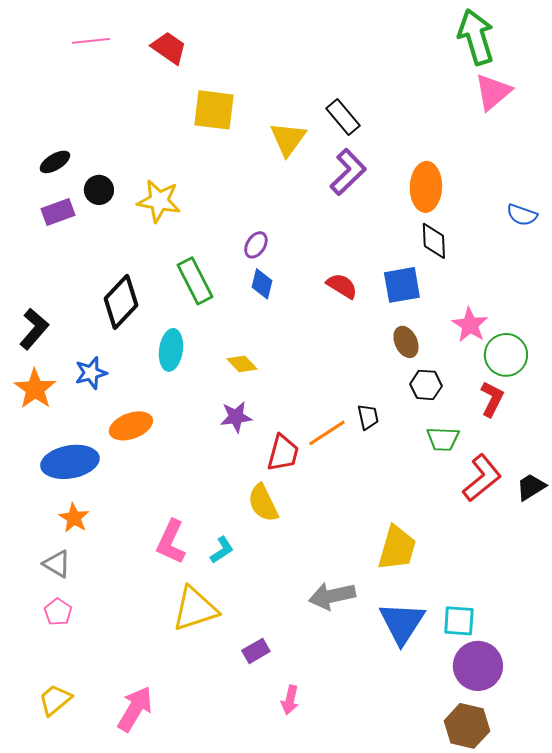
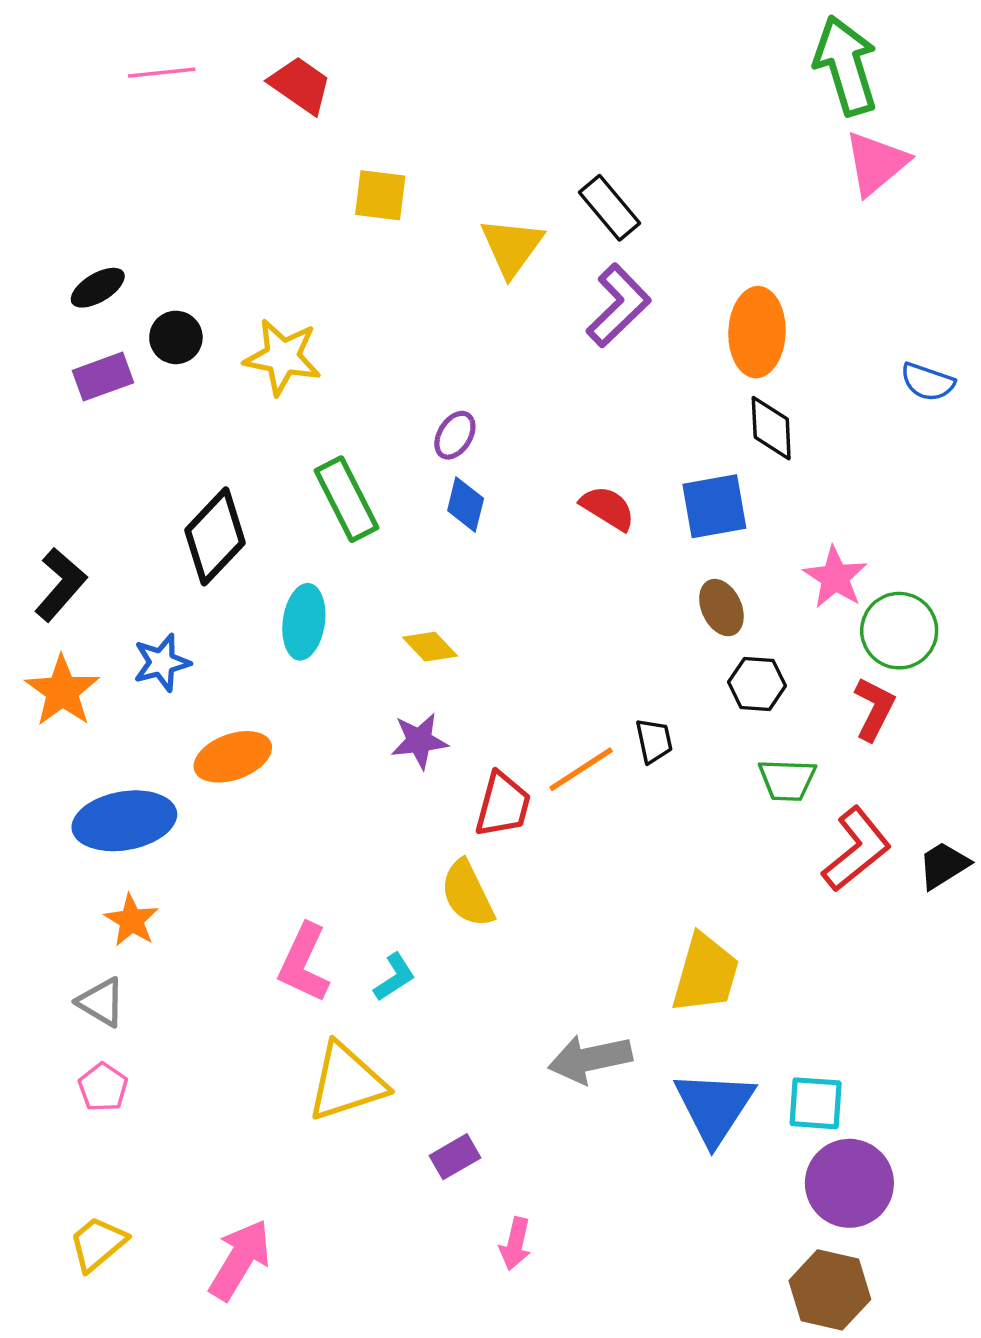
yellow square: (214, 110) -> (380, 195), size x0.7

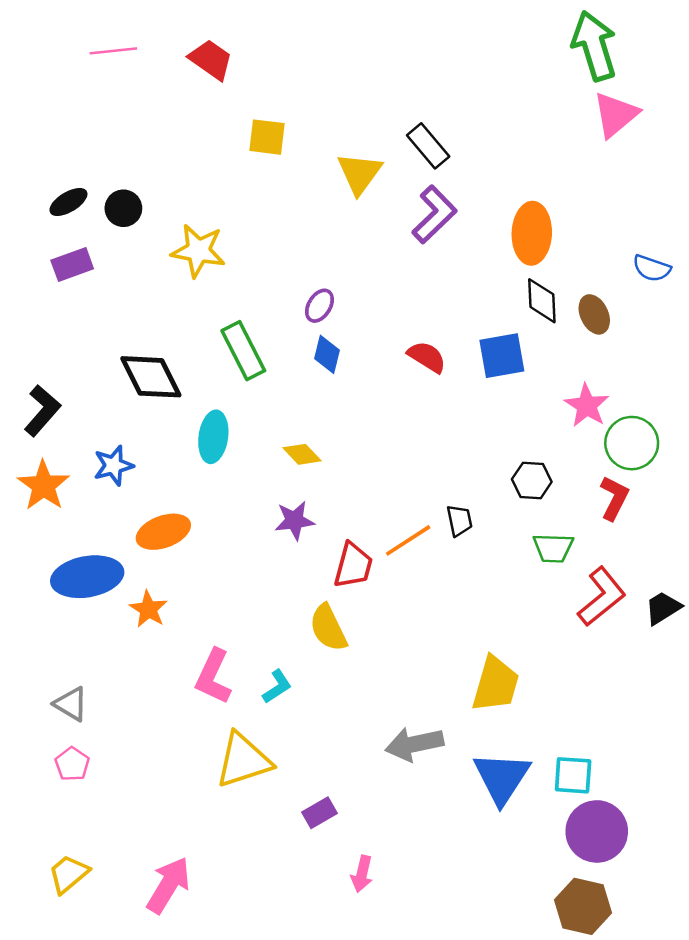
black circle: (176, 337) -> (123, 208), moved
black diamond: (215, 536) -> (151, 377), turned -70
brown ellipse: (721, 608) -> (594, 314), moved
orange star: (131, 920) -> (148, 609), moved

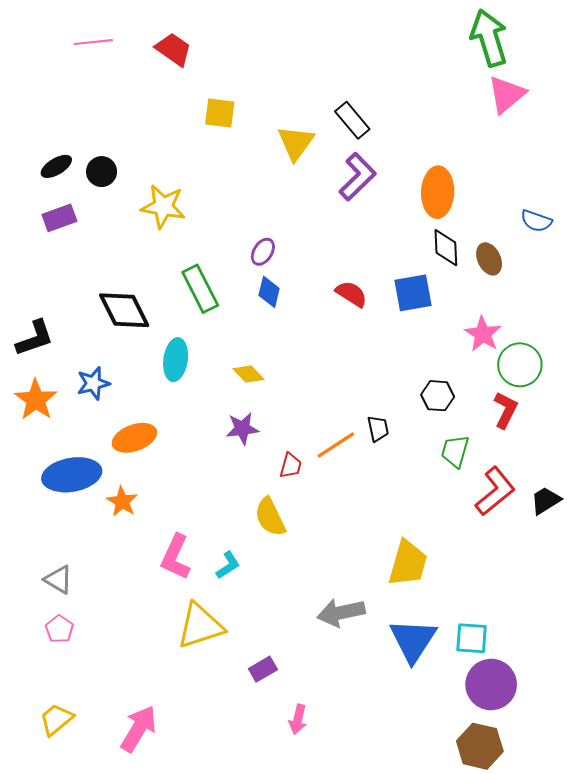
black L-shape: (42, 411) -> (35, 338), turned 30
green trapezoid: (553, 548) -> (455, 451), turned 104
red trapezoid: (353, 565) -> (291, 466), size x0.7

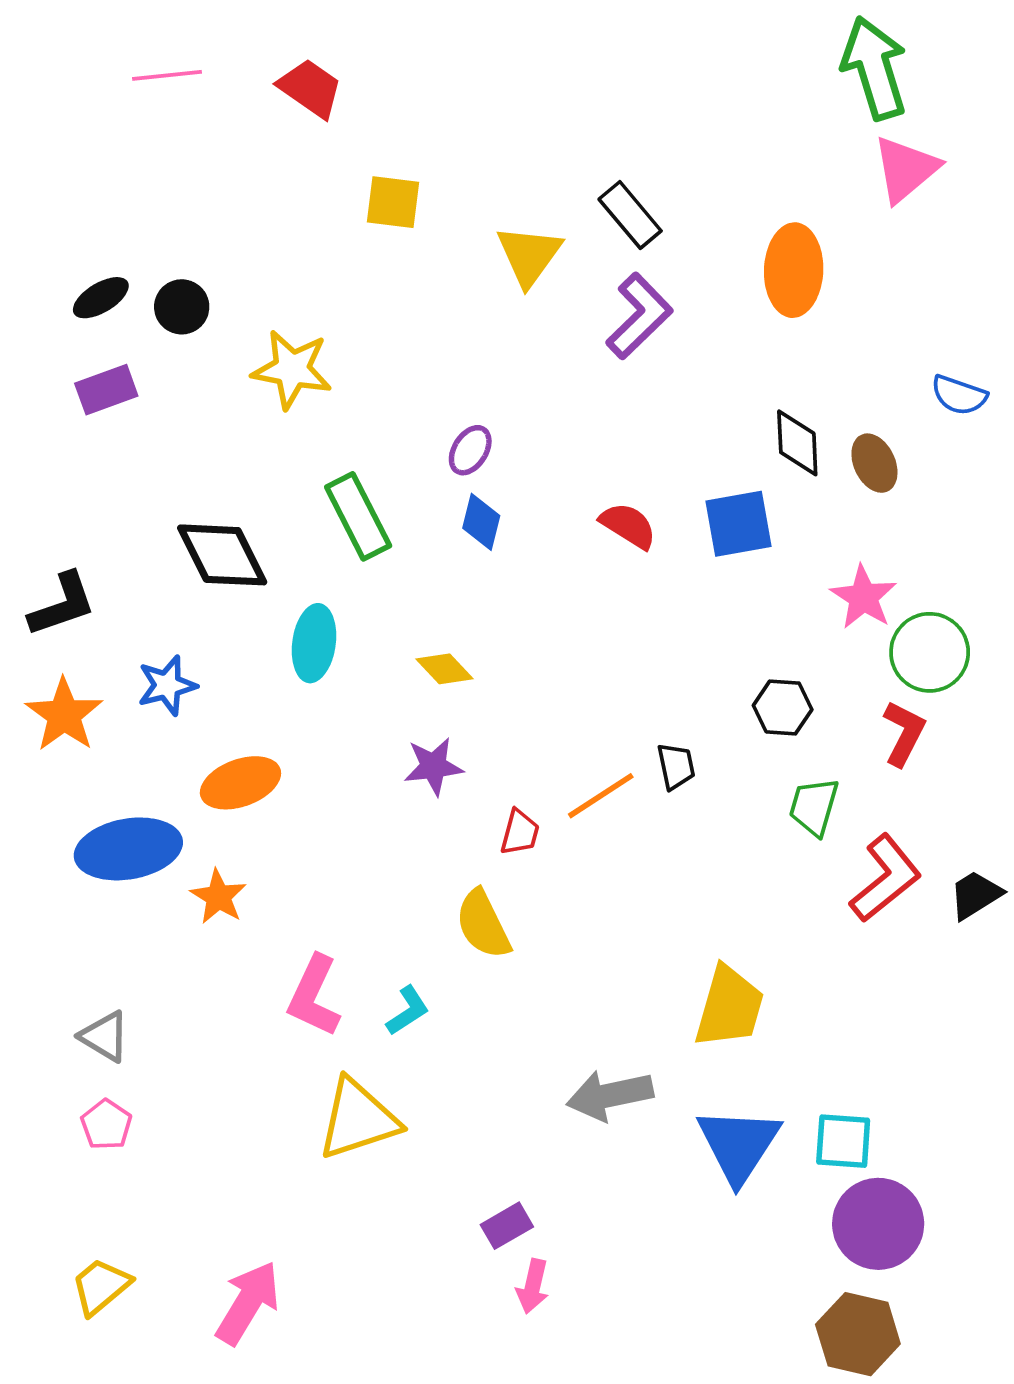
orange ellipse: (438, 192) -> (794, 270), moved
purple rectangle: (263, 669) -> (507, 1226), moved

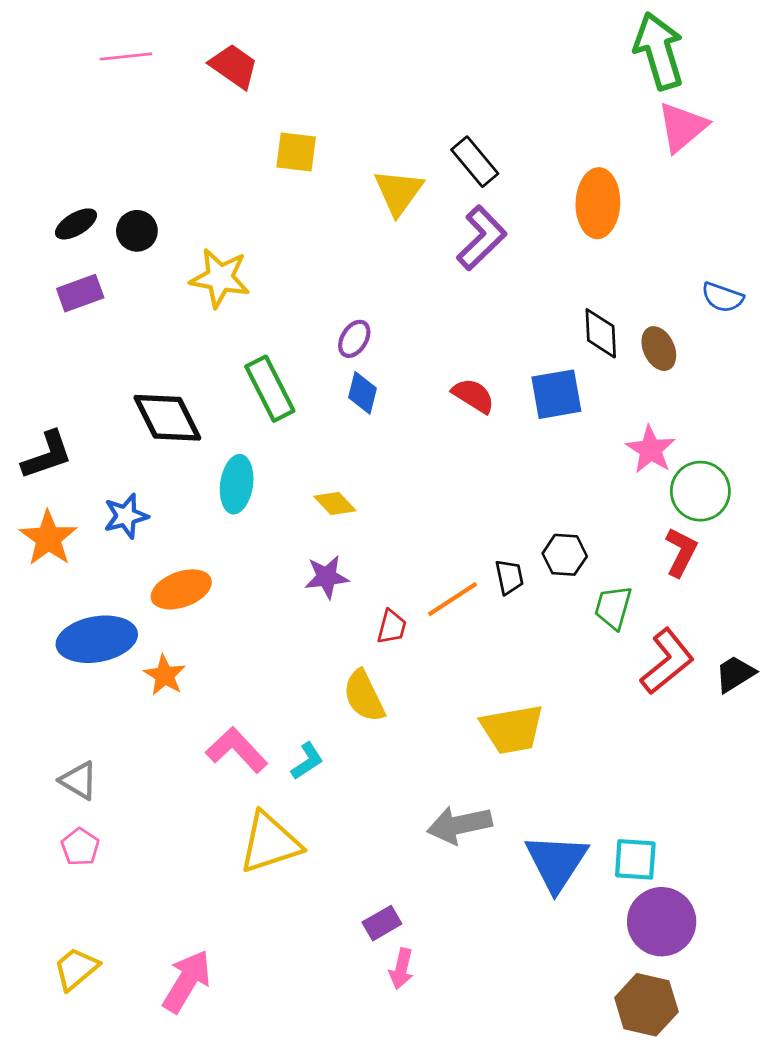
black hexagon: (783, 707) -> (565, 555), moved
pink L-shape: (314, 996) -> (237, 750), turned 112
yellow trapezoid: (729, 1007) -> (512, 729), moved, turned 64

